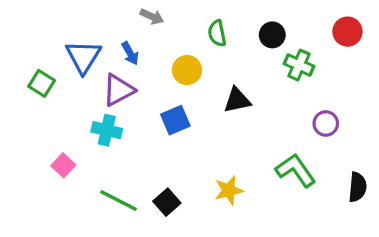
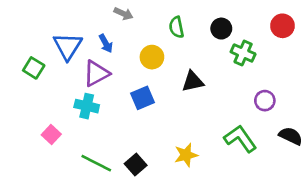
black semicircle: (358, 187) -> (291, 136), moved, turned -70

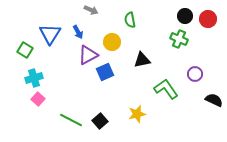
black circle: (221, 29) -> (185, 16), moved
purple triangle: (96, 73) -> (88, 55), moved
cyan cross: (87, 106) -> (34, 78), moved, turned -30
green L-shape: (240, 139) -> (166, 89), moved

